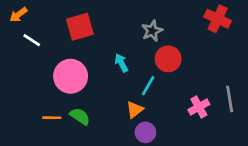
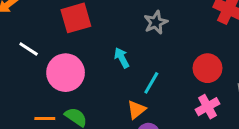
white line: (32, 40) -> (29, 49), moved
red circle: (168, 59) -> (207, 68), moved

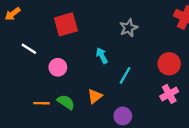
pink circle: (66, 73) -> (58, 67), size x0.6
orange triangle: (137, 110) -> (95, 96), moved

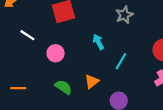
orange line: (42, 103) -> (18, 88), moved

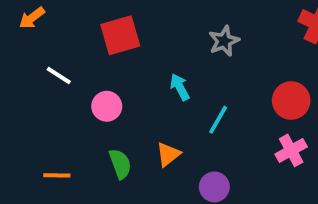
green semicircle: (63, 87) -> (120, 164), turned 36
orange line: (18, 88) -> (57, 175), moved

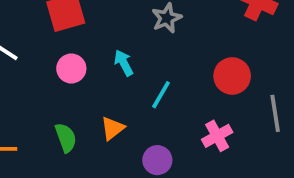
pink circle: (107, 106) -> (71, 68), moved
pink cross: (291, 150) -> (217, 136), moved

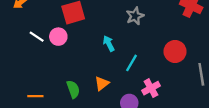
pink circle: (71, 68) -> (58, 37), moved
pink cross: (217, 136) -> (151, 88), moved

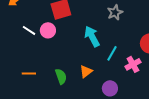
cyan arrow: (109, 43) -> (92, 36), size x1.5
pink cross: (151, 88) -> (133, 64), moved
orange line: (35, 96) -> (29, 73), moved

